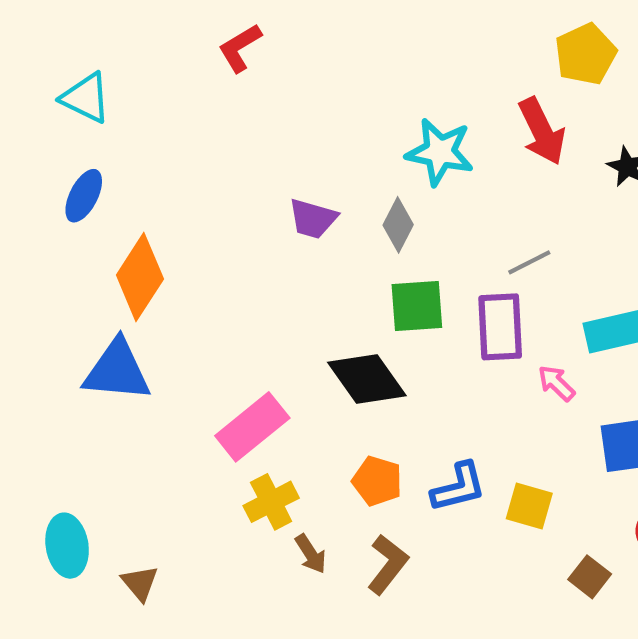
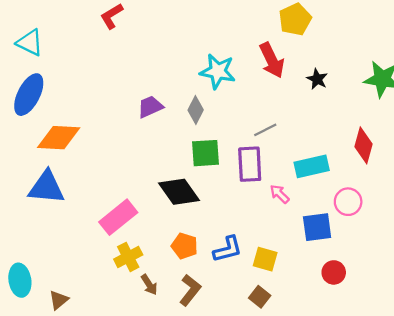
blue ellipse: (84, 196) -> (29, 95), size x1.5
purple trapezoid: (313, 219) -> (150, 107), turned 140
orange diamond: (140, 277) -> (59, 138), turned 60
brown square: (590, 577) -> (260, 297), moved
brown triangle: (140, 583) -> (59, 300), turned 30

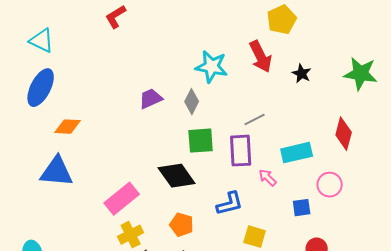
orange diamond: (59, 138) -> (68, 127), size x0.7
blue square: (317, 227) -> (302, 208), size x0.7
blue L-shape: (228, 249) -> (230, 204), moved

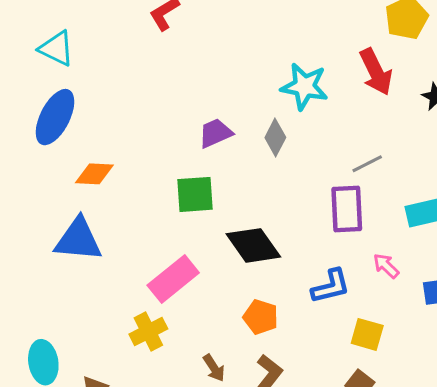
green square: (201, 141) -> (195, 194), moved
pink arrow: (268, 178) -> (386, 266), moved
yellow cross: (131, 235) -> (148, 332), moved

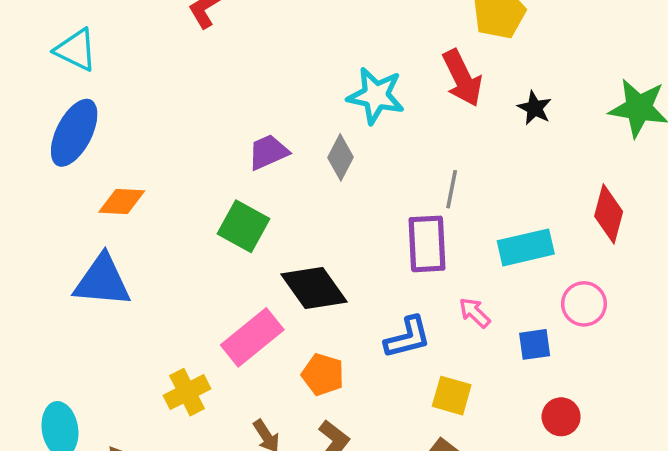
gray line: (367, 164) -> (452, 189), turned -52
green square: (195, 194) -> (243, 226), turned 33
pink rectangle: (173, 279) -> (252, 337), moved

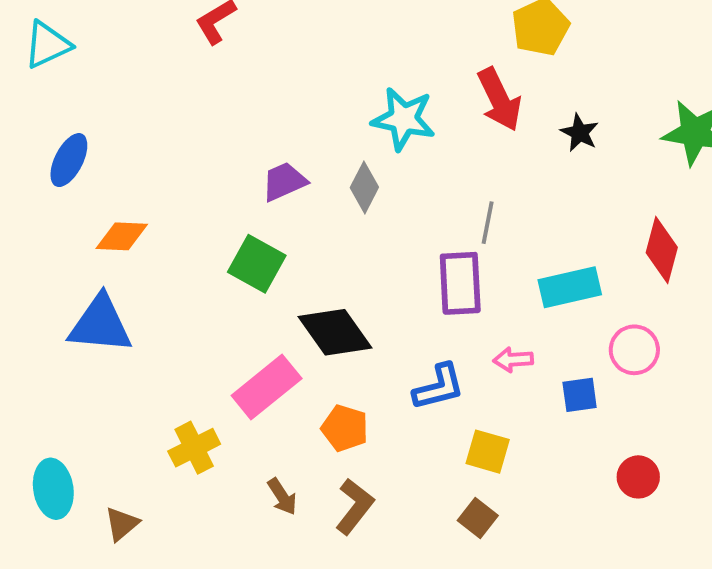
cyan triangle: (76, 50) -> (47, 45), moved, turned -51
blue ellipse: (74, 133) -> (69, 160), size x0.7
pink arrow: (475, 313) -> (513, 360), turned -48
red circle: (561, 417) -> (638, 477), moved

